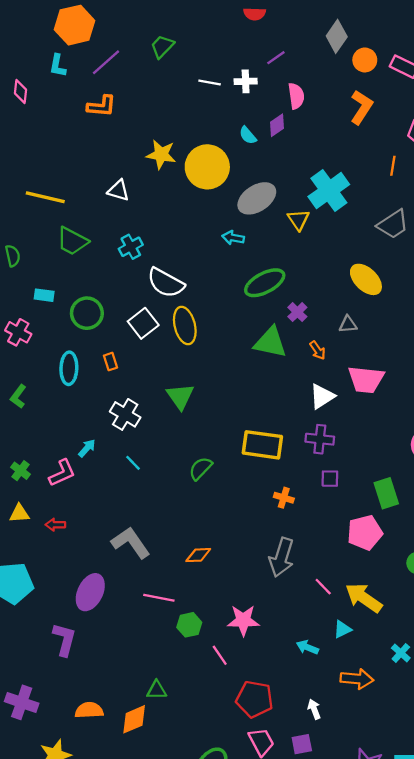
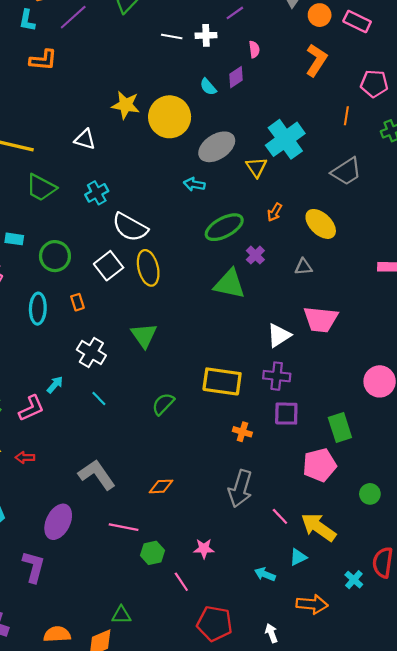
pink semicircle: (296, 96) -> (254, 49), size x0.7
orange L-shape: (102, 106) -> (43, 60), moved
orange arrow: (318, 350) -> (275, 212), moved, turned 66
purple square: (330, 479) -> (286, 414), size x1.4
pink star: (243, 620) -> (204, 549), size x0.7

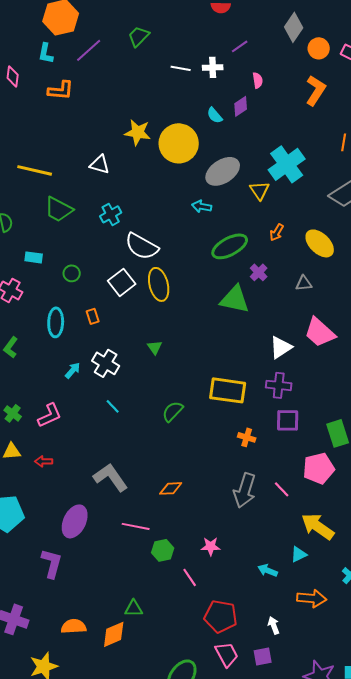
green circle: (55, 256) -> (72, 273), size x0.6
pink trapezoid: (321, 319) -> (320, 332), turned 36
green triangle: (144, 335) -> (155, 347), size x0.6
cyan arrow: (55, 385) -> (73, 370), moved
pink line: (280, 516) -> (282, 489), moved

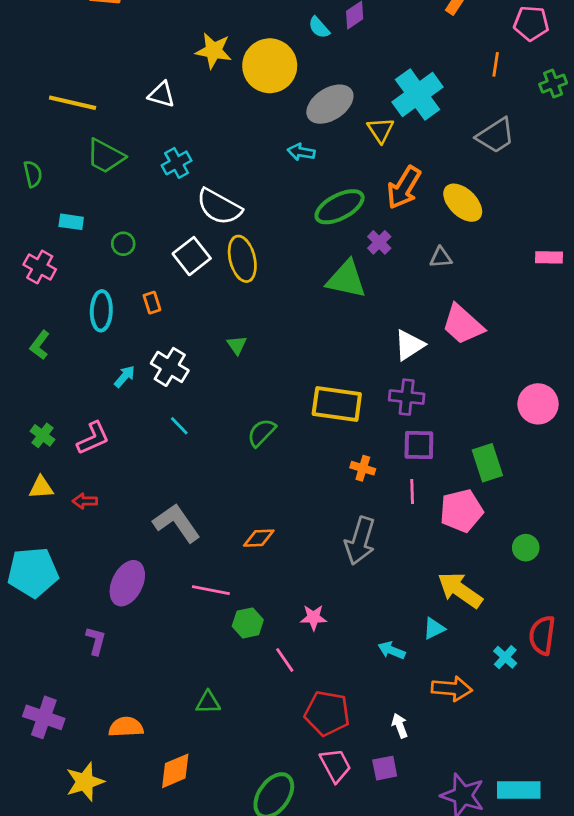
orange arrow: (277, 232) -> (404, 188), size x1.8
pink line: (282, 489) -> (412, 492), moved, turned 42
purple L-shape: (52, 563) -> (96, 641), size x0.7
orange diamond: (114, 634) -> (175, 771), moved

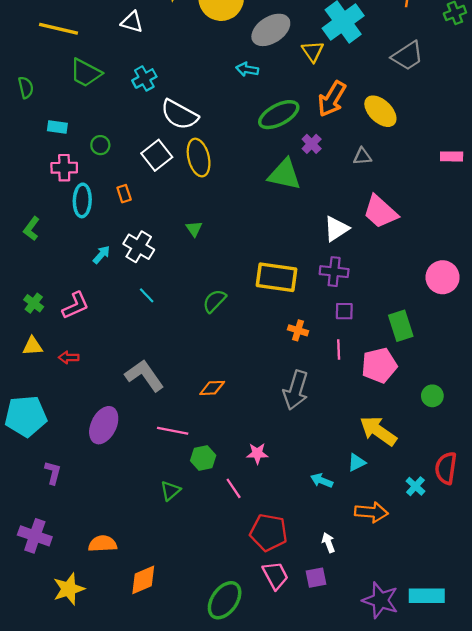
pink cross: (40, 267) -> (64, 168), moved, turned -30
purple square: (419, 445) -> (344, 311), size x0.7
purple L-shape: (96, 641) -> (53, 473), moved
green triangle: (208, 702) -> (170, 491), moved, turned -40

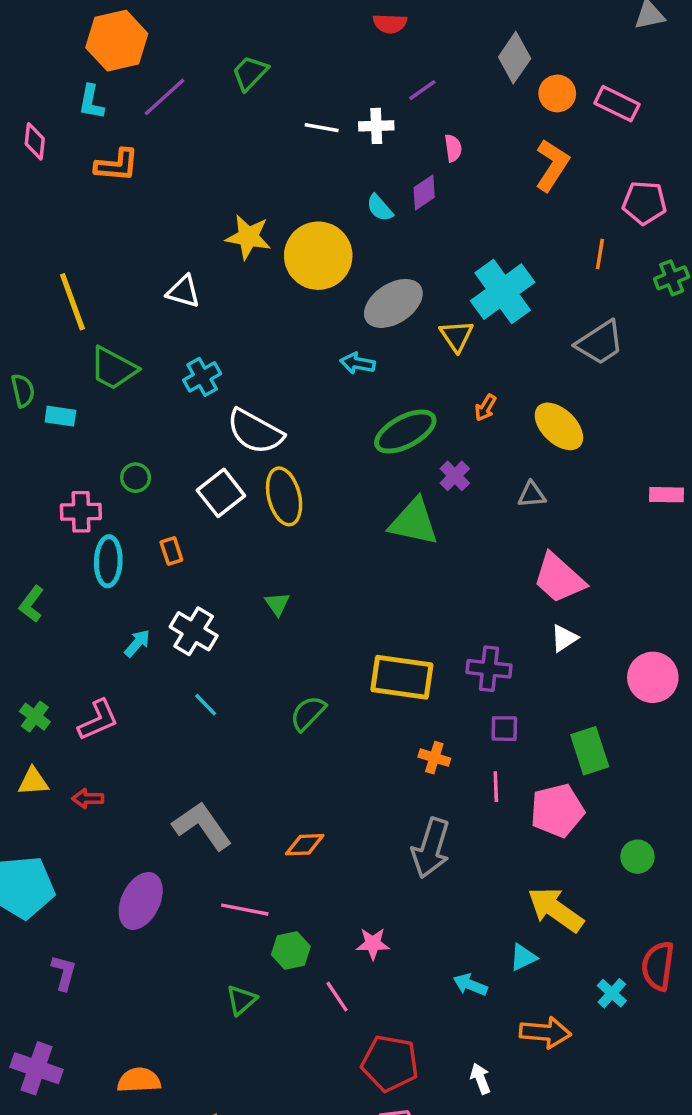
yellow line: (59, 29) -> (72, 302), turned 57
orange arrow: (332, 99) -> (486, 408), size x0.5
cyan rectangle: (57, 127) -> (60, 416), moved
white triangle: (336, 229) -> (564, 638), moved, size x0.7

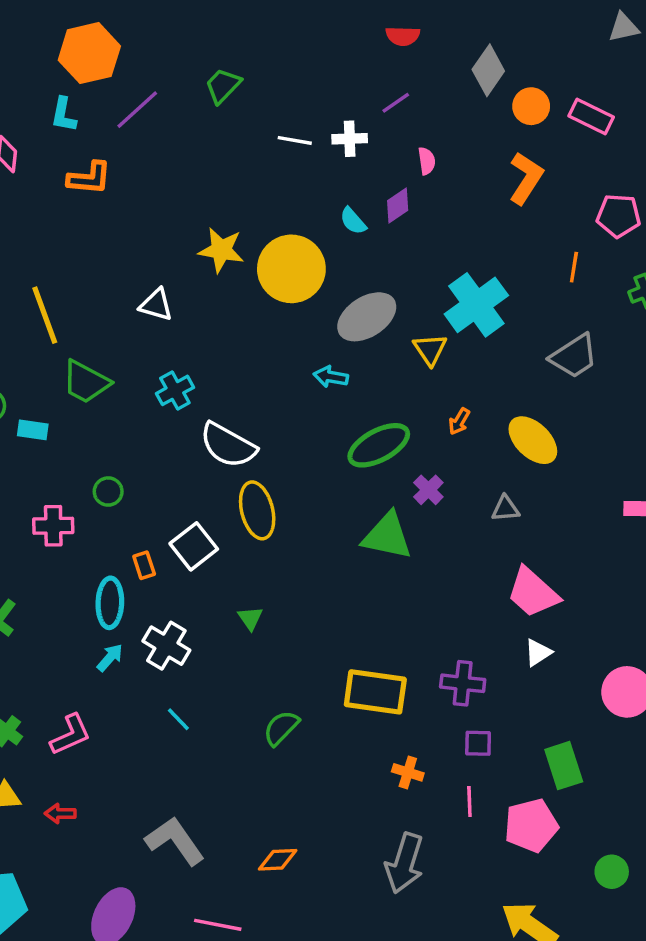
red semicircle: (390, 23) -> (403, 36), moved
white square: (221, 493) -> (194, 546), moved
cyan ellipse: (108, 561) -> (110, 603), moved

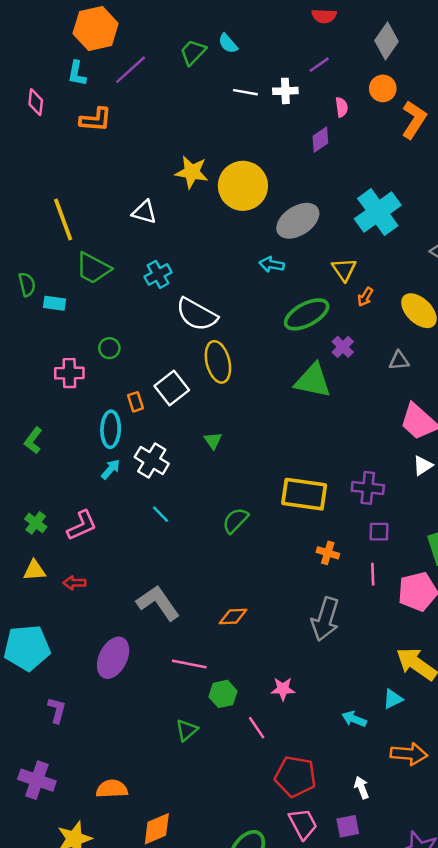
orange circle: (531, 106) -> (383, 88), moved
cyan semicircle: (353, 221) -> (228, 43), moved
yellow triangle: (430, 349) -> (344, 269), moved

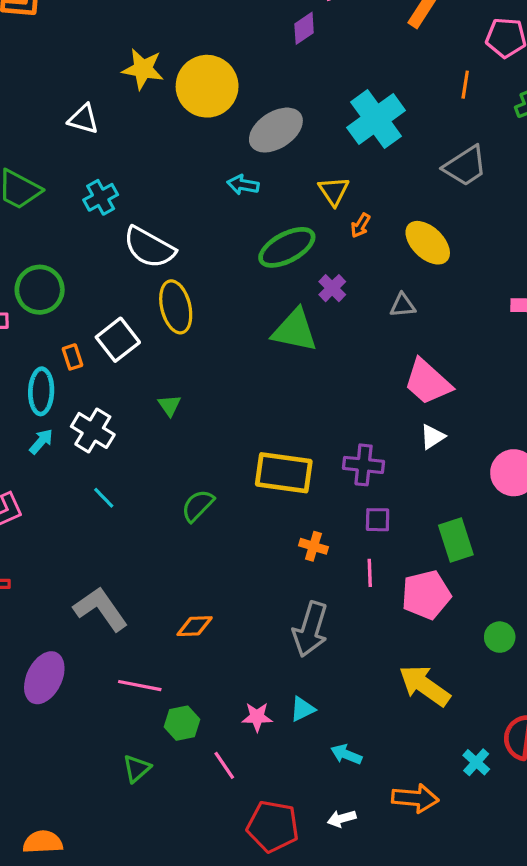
green circle: (109, 348) -> (40, 290), size x1.8
cyan triangle: (393, 699) -> (302, 709), moved
white arrow: (362, 788) -> (342, 819), moved, turned -85

